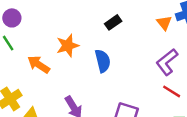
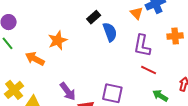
blue semicircle: (103, 61) -> (110, 32), moved
purple L-shape: (167, 62) -> (142, 46), turned -35

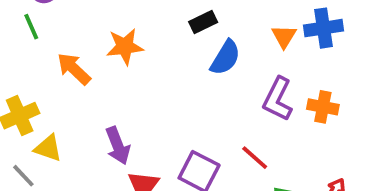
blue semicircle: (110, 32) -> (225, 58), turned 36
orange cross: (175, 36) -> (323, 107), moved
red line: (149, 70) -> (255, 158), moved

